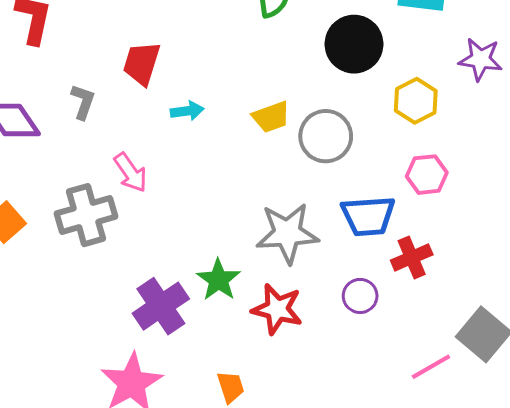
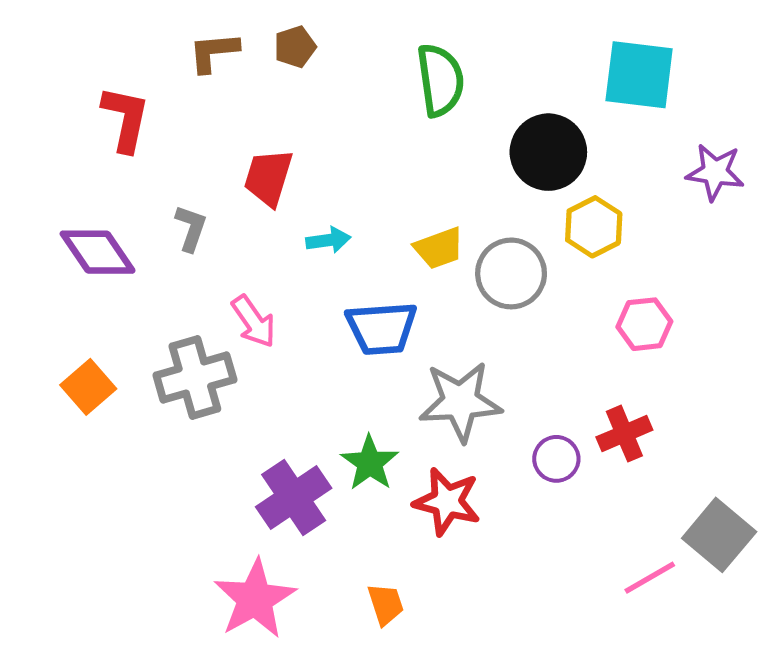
yellow hexagon: (416, 101) -> (594, 227), moved
blue trapezoid: (368, 216) -> (382, 328), moved
purple circle: (360, 296) -> (556, 459), moved

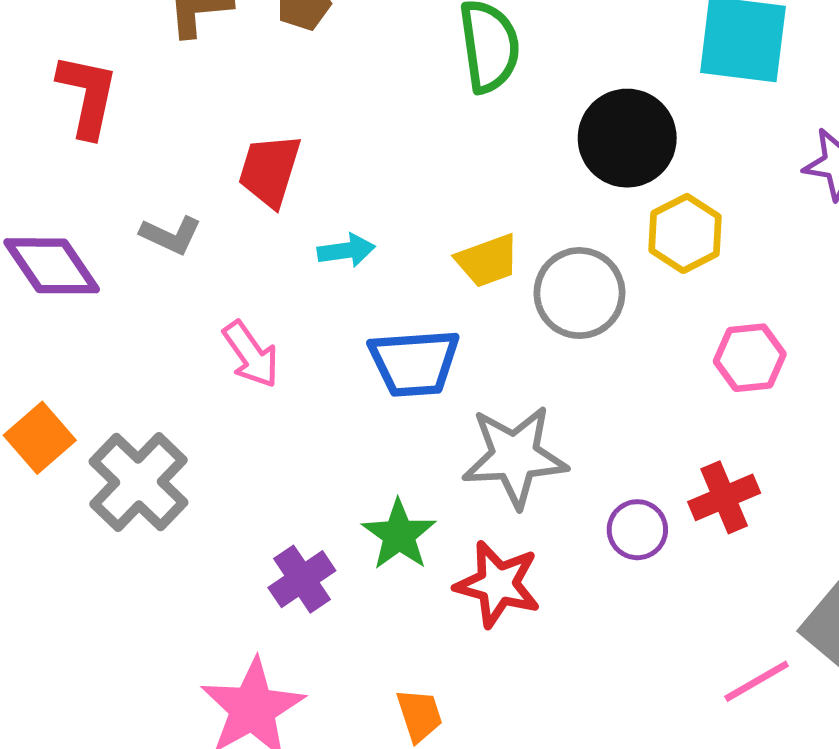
gray L-shape: (191, 228) -> (171, 235), turned 96
gray cross: (195, 378) -> (138, 482), moved, turned -30
purple cross: (294, 498) -> (302, 579), size x0.7

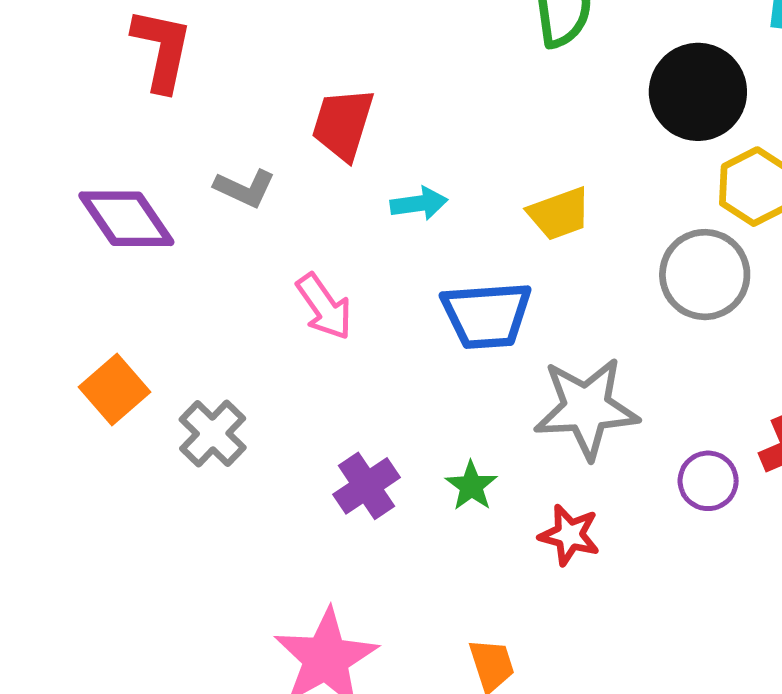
gray circle: (579, 293) -> (705, 275), moved
gray cross: (138, 482) -> (213, 433), size x0.7
green star: (399, 535) -> (471, 486), size x0.7
purple cross: (302, 579) -> (366, 486), moved
red star: (498, 584) -> (569, 535), size x0.7

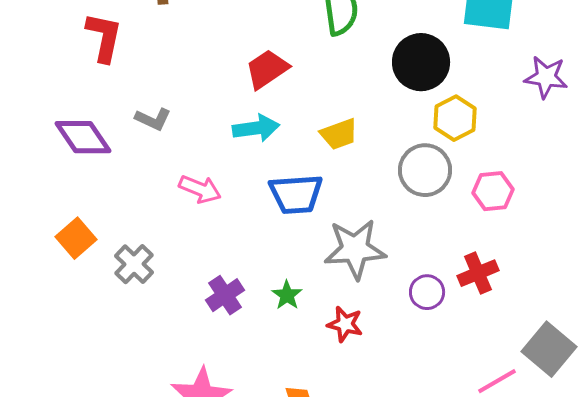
red trapezoid: (343, 124) -> (267, 69), moved, turned 39
cyan arrow: (419, 203) -> (256, 128), size x1.4
pink arrow: (324, 307) -> (200, 189), turned -33

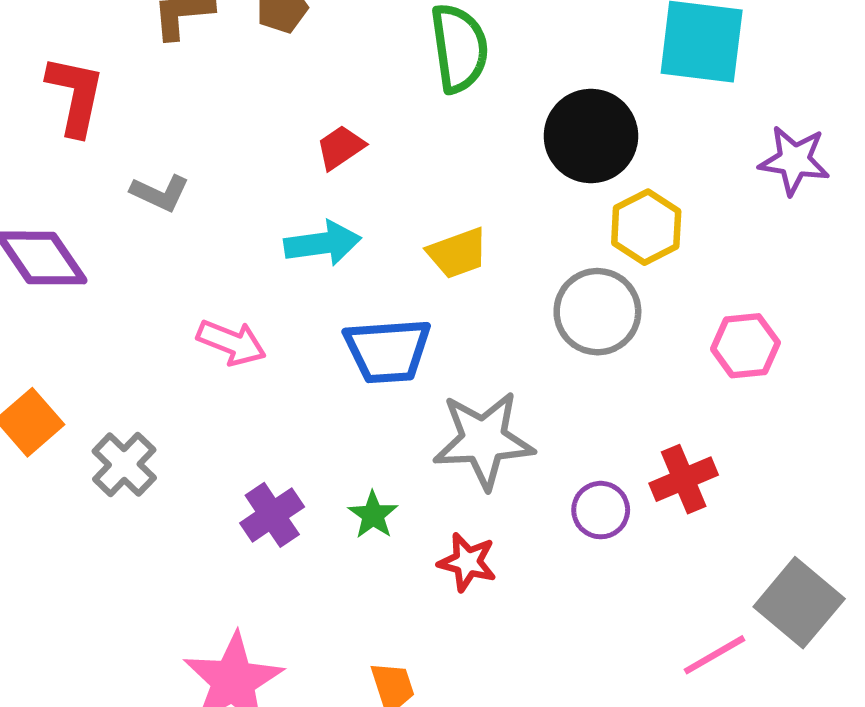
red trapezoid: (267, 69) -> (340, 147), size x0.7
gray L-shape: (153, 119) -> (160, 193), moved
pink hexagon: (493, 191) -> (745, 346), moved

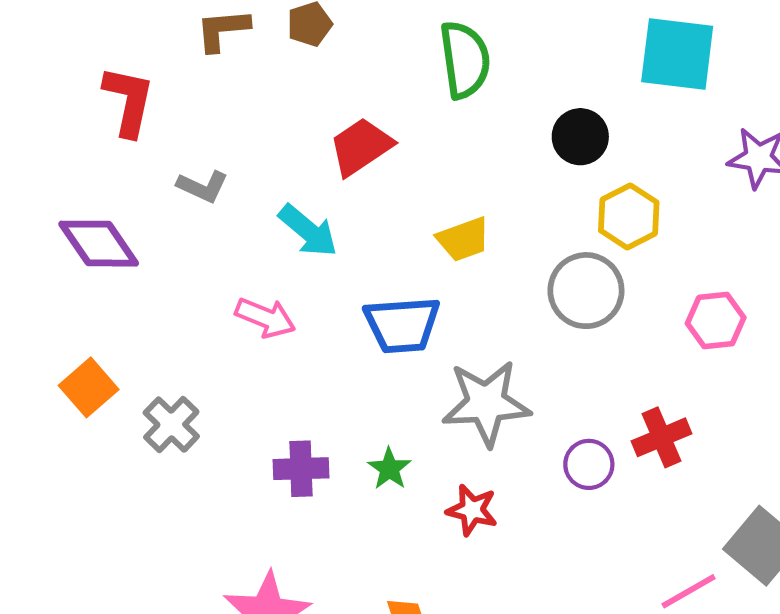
black circle: (591, 136) -> (580, 137), size x0.7
red trapezoid: (340, 147) -> (361, 147), size x1.5
cyan arrow: (323, 243) -> (308, 231), moved, turned 48
purple cross: (272, 515) -> (301, 469), turned 32

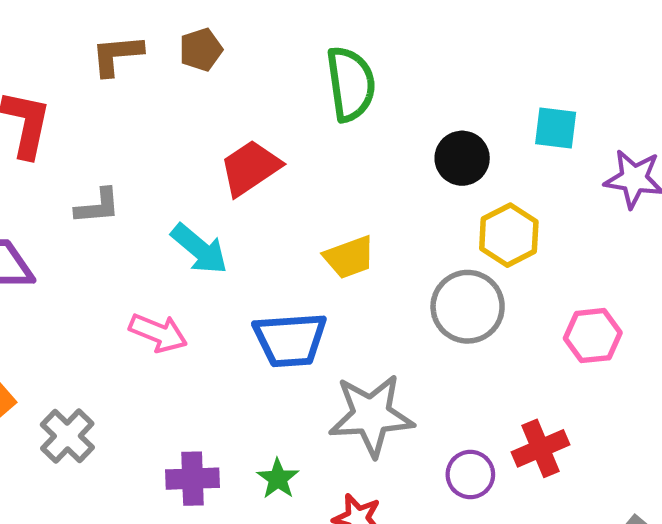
cyan square: (677, 54) -> (556, 128), moved, size x0.6
gray L-shape: (203, 187) -> (98, 206), turned -30

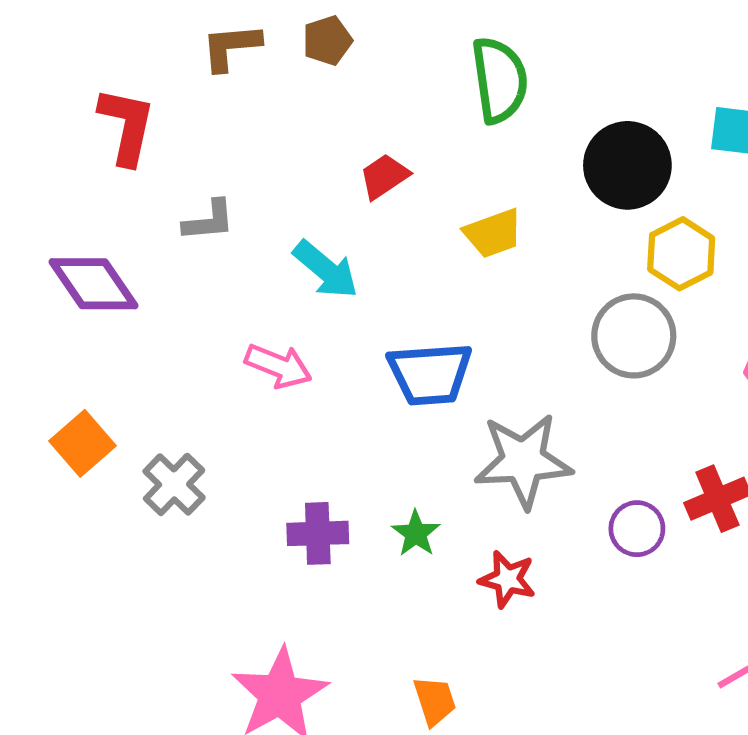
black circle: (462, 158) -> (627, 165), size x1.4
red trapezoid: (250, 168) -> (384, 176), size x0.7
yellow trapezoid: (349, 257) -> (493, 233), moved

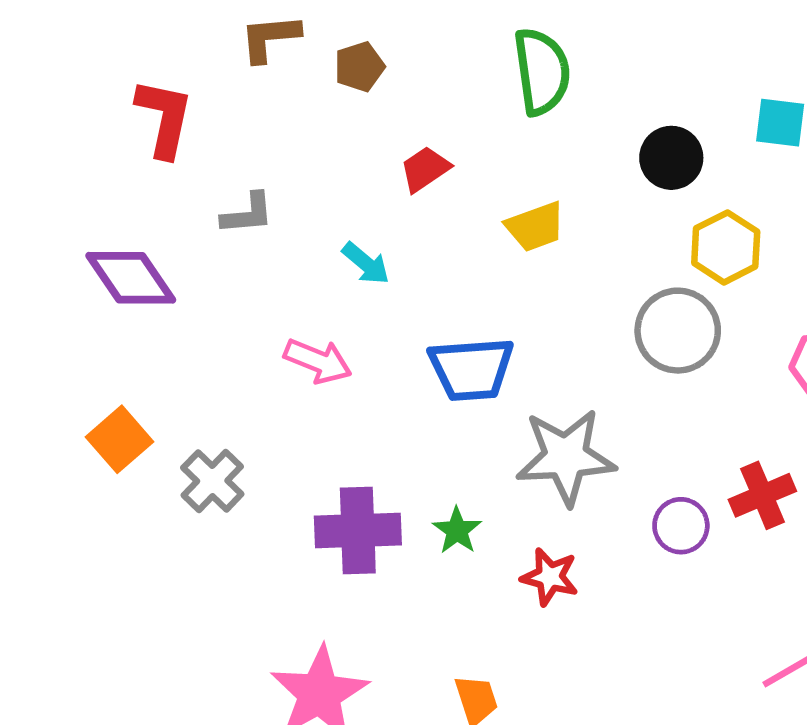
brown pentagon: (327, 41) -> (359, 67), moved
black circle: (627, 165) -> (671, 158), size x0.7
cyan arrow: (326, 270) -> (366, 263), size x0.7
purple cross: (318, 533) -> (358, 530), size x1.4

